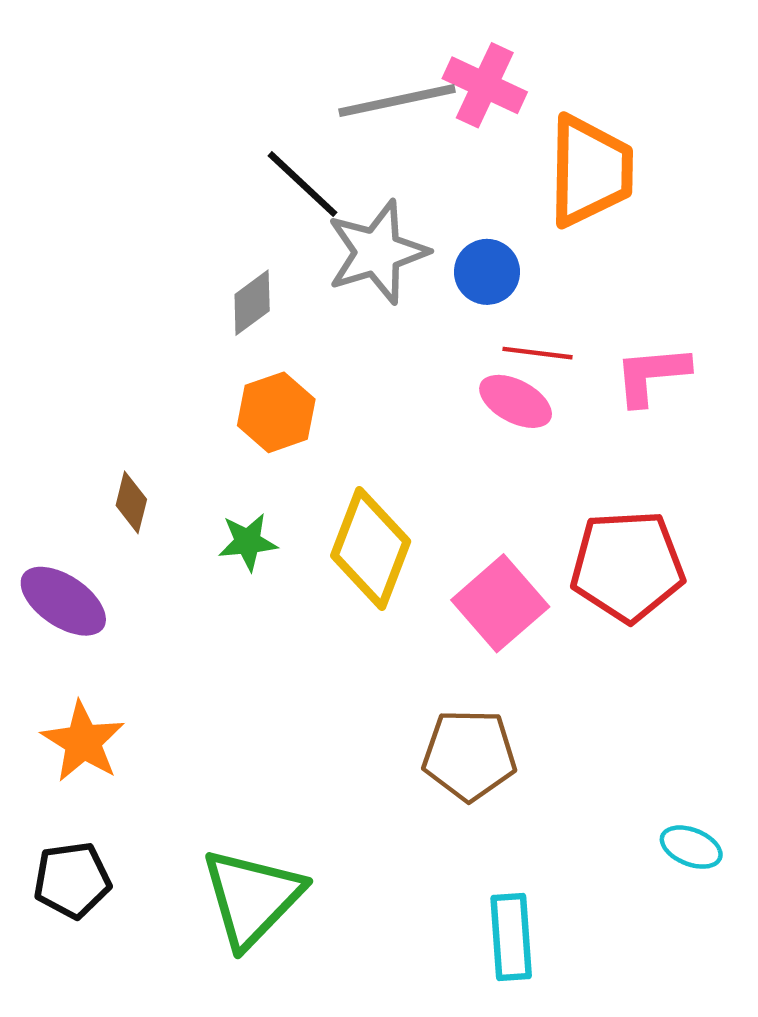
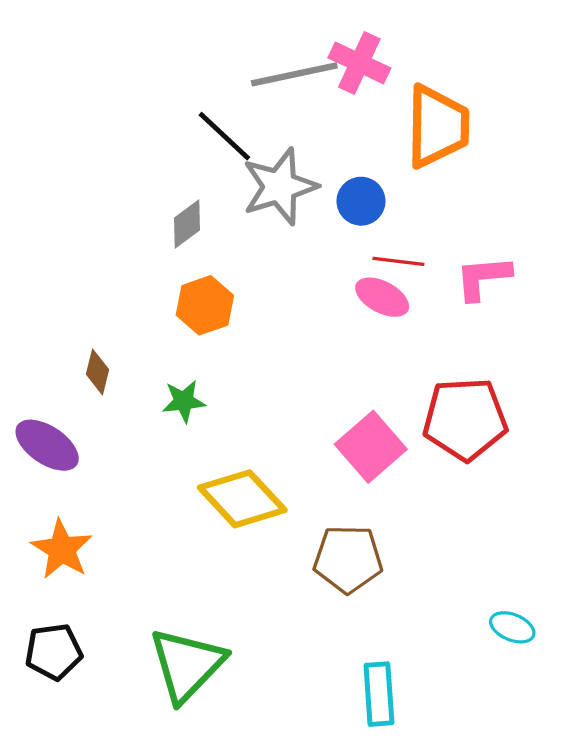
yellow diamond: (371, 548) -> (242, 499), moved, turned -64

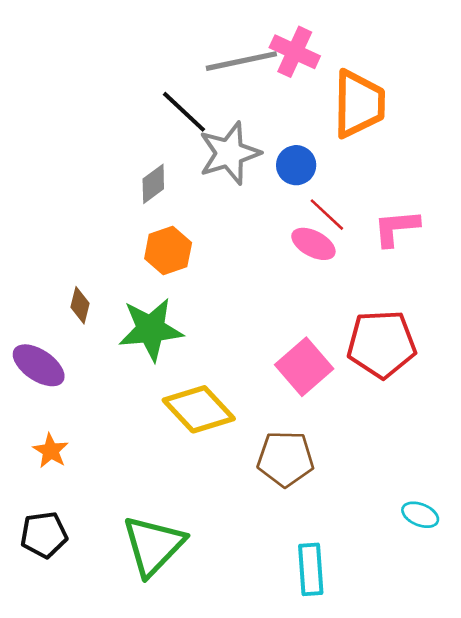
red line: (398, 261) -> (327, 215), turned 36
green star: (184, 401) -> (151, 329), size x1.8
orange star: (62, 549) -> (51, 451), size x0.7

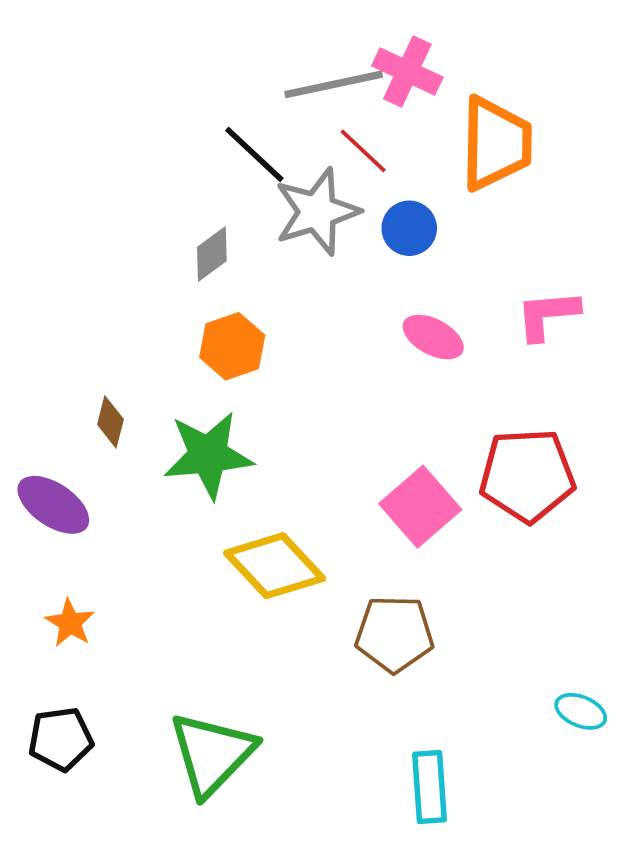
red line: (327, 215) -> (363, 151), moved

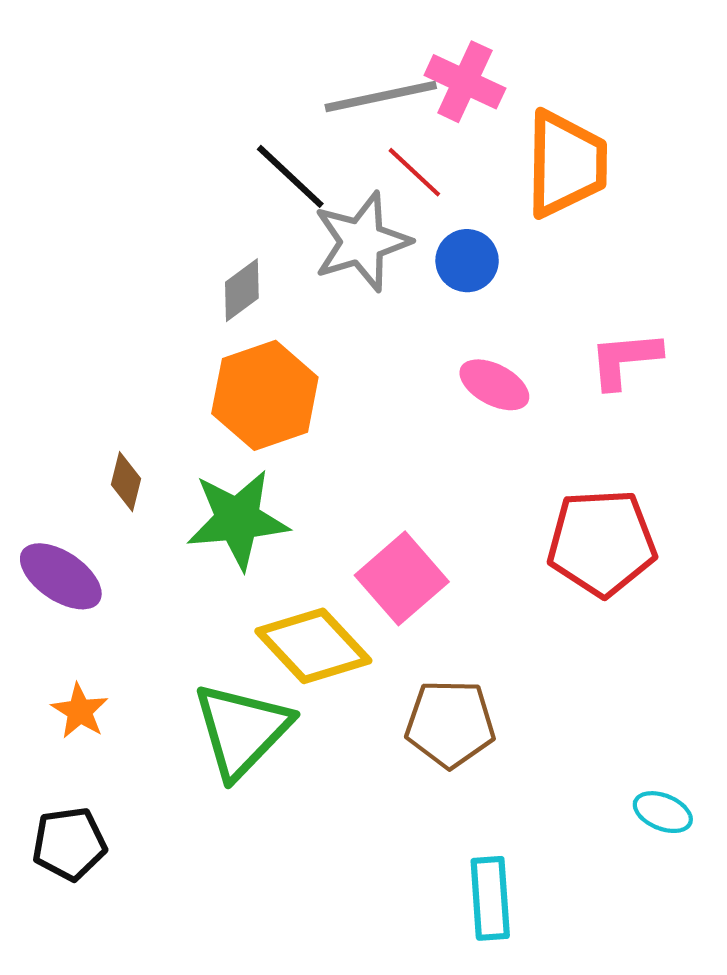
orange hexagon: (232, 346) -> (265, 395), size x1.4
pink square: (420, 507) -> (402, 578), moved
green triangle: (212, 754) -> (242, 730), moved

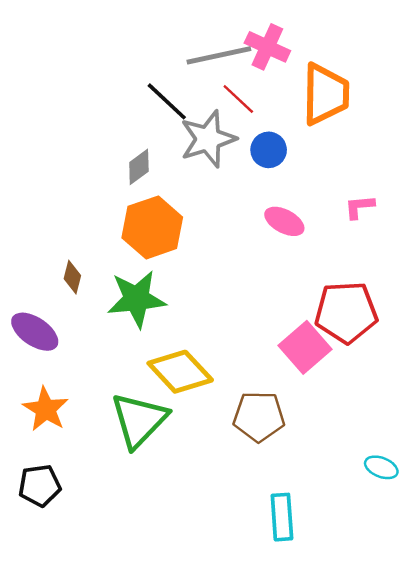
pink L-shape: (625, 360) -> (359, 207), size x0.7
pink square: (402, 578) -> (305, 347), moved
orange star: (80, 711) -> (46, 409), size x1.4

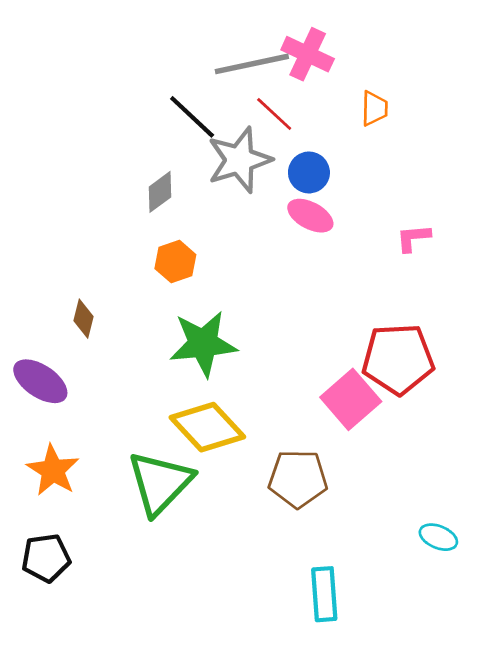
orange trapezoid: (326, 94) -> (374, 108), size x0.5
pink ellipse: (284, 221) -> (310, 216), moved
orange hexagon: (152, 227) -> (175, 262), size x0.6
green star: (137, 299) -> (203, 344), moved

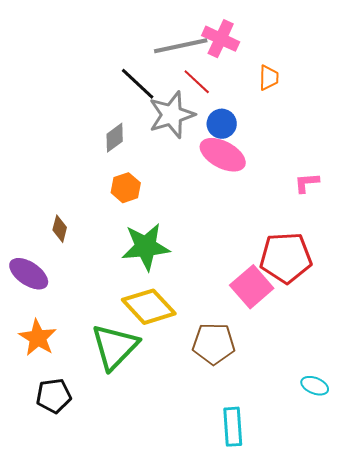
pink ellipse: (310, 216) -> (223, 155), size x1.4
pink L-shape: (413, 238) -> (307, 183), moved
black pentagon: (46, 558) -> (54, 396), moved

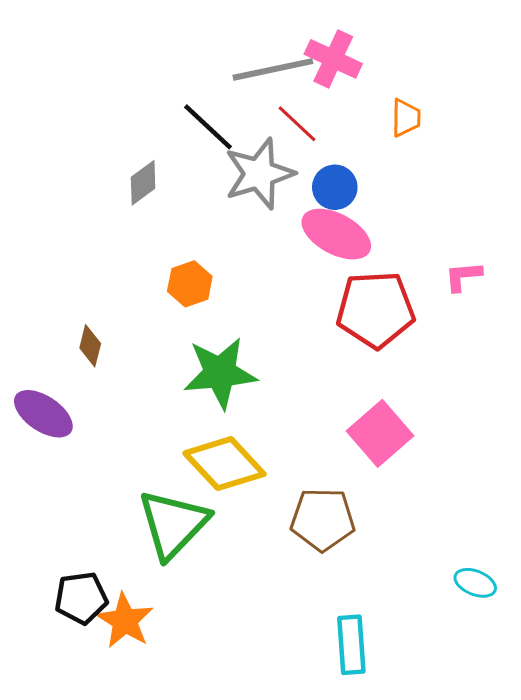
gray diamond: (115, 138) -> (143, 183), moved
red pentagon: (286, 258) -> (376, 310), moved
orange star: (38, 338) -> (125, 621), moved

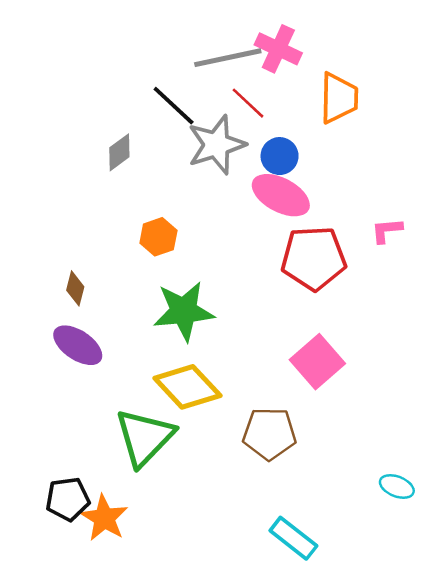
orange trapezoid: (406, 118) -> (339, 98), size x1.6
purple ellipse: (43, 414) -> (78, 345), moved
cyan rectangle: (351, 645) -> (293, 538), turned -48

